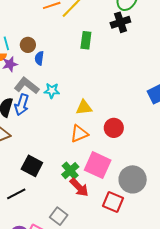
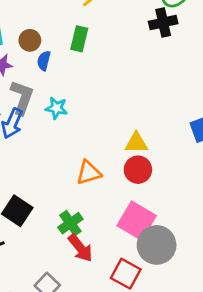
green rectangle: (86, 40) -> (79, 39), moved
gray L-shape: (27, 86) -> (22, 97), turned 65
yellow triangle: (84, 107) -> (136, 143), moved
pink square: (98, 165) -> (137, 221), moved

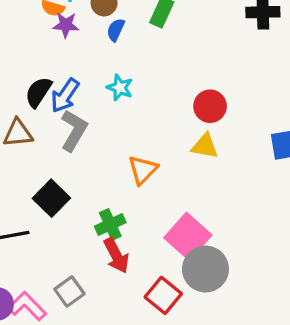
gray L-shape: (22, 97) -> (74, 130), moved
red circle: (138, 170) -> (210, 106), moved
orange triangle: (89, 173) -> (143, 170), turned -40

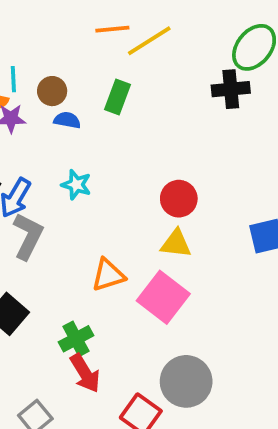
blue semicircle: (116, 30) -> (67, 120), turned 80
orange triangle: (143, 170) -> (108, 275), turned 32
pink square: (188, 236) -> (163, 297), moved

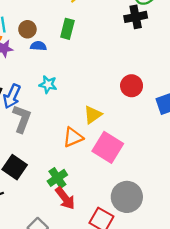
red circle: (179, 199) -> (132, 86), moved
yellow triangle: (176, 244) -> (93, 115), moved, turned -36

